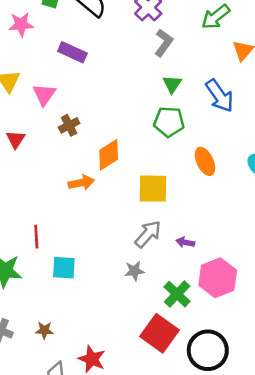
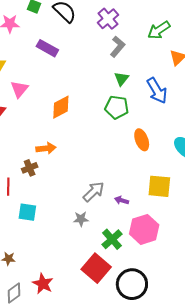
pink triangle: (44, 94) -> (19, 89), moved
brown cross: (69, 125) -> (30, 168), moved
orange diamond: (109, 155) -> (61, 107), moved
yellow square: (153, 189) -> (159, 186), moved

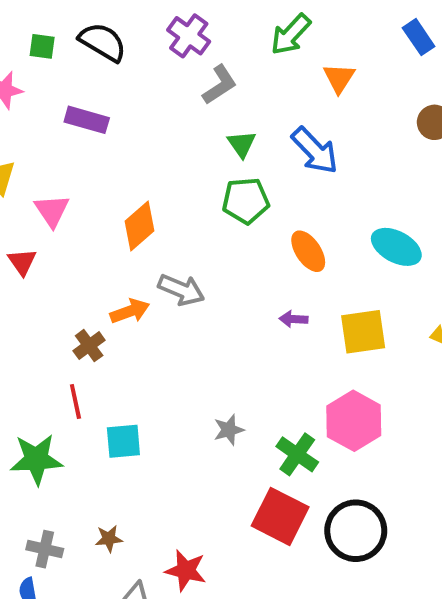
gray L-shape: (118, 47) -> (220, 85), turned 30
brown cross: (30, 168) -> (89, 346), moved
gray arrow: (94, 192) -> (181, 290), moved, turned 80
purple arrow: (122, 200) -> (293, 319), moved

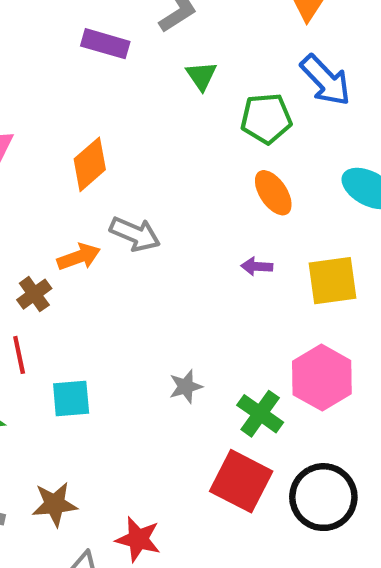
purple rectangle: (87, 120) -> (105, 44), moved
blue arrow: (315, 151) -> (326, 80), moved
green pentagon: (246, 201) -> (266, 118), moved
brown star: (109, 539) -> (55, 504), size x1.5

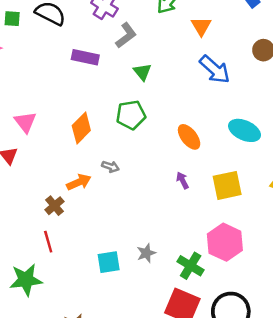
green pentagon: (266, 118) -> (131, 115), moved
gray arrow: (135, 234) -> (110, 167), size x0.6
purple arrow: (257, 266) -> (183, 180), turned 63
cyan square: (71, 398) -> (109, 262), moved

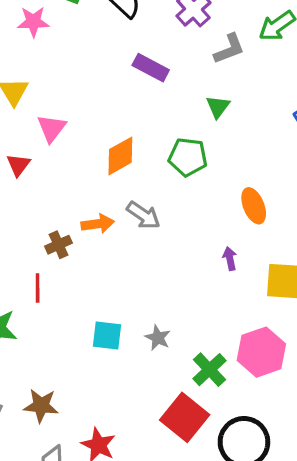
gray L-shape: (126, 35) -> (229, 49), moved
gray arrow: (110, 167) -> (143, 215), size x1.5
gray star: (146, 253) -> (158, 338), turned 30

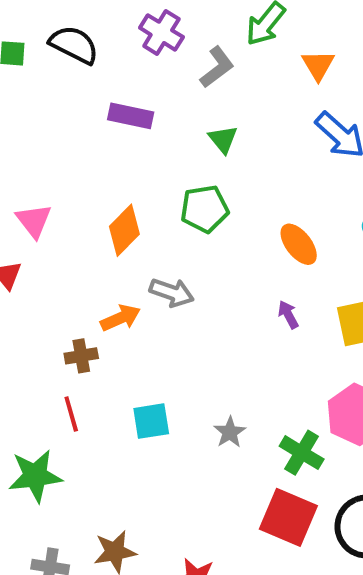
brown cross: (58, 245) -> (81, 356), turned 30
cyan square: (107, 336) -> (151, 421), moved
gray star: (158, 338) -> (230, 432), turned 30

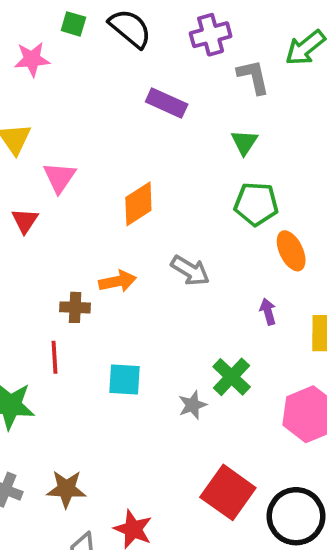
purple cross: (161, 32) -> (211, 35), turned 30
gray L-shape: (217, 67) -> (253, 77), turned -78
green pentagon: (204, 209) -> (256, 204), moved
gray arrow: (172, 292) -> (190, 270), moved
green cross: (302, 453) -> (232, 377), moved

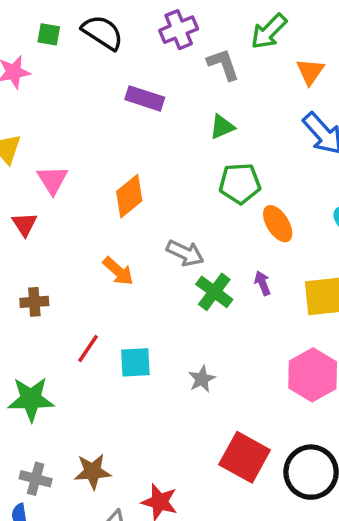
green triangle: (244, 142) -> (222, 127), turned 40
orange arrow: (118, 281) -> (118, 271), turned 60
brown cross: (75, 307) -> (34, 302), moved
red line: (55, 357) -> (88, 349), moved, turned 44
green cross: (232, 377) -> (214, 292), moved

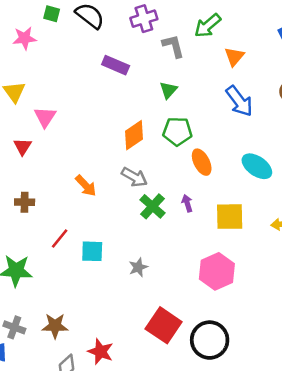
green triangle: (222, 127) -> (168, 90), turned -30
orange diamond: (129, 196) -> (134, 135), moved

